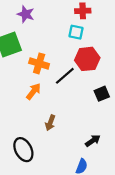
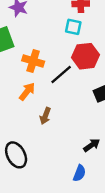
brown arrow: (50, 123) -> (45, 116), moved

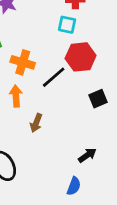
orange arrow: (27, 92) -> (16, 96), turned -42

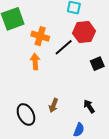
brown arrow: (36, 123) -> (53, 105), moved
black arrow: (87, 155) -> (89, 106), turned -88

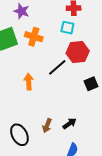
orange cross: (40, 36) -> (34, 37), moved
black arrow: (89, 106) -> (70, 124), moved, turned 88

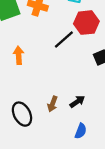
orange arrow: (29, 82) -> (19, 55), moved

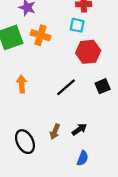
black line: (64, 40) -> (66, 87), moved

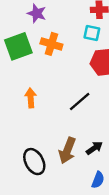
brown arrow: (55, 132) -> (67, 151), size x1.5

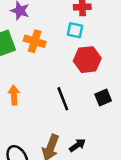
black line: (80, 102) -> (63, 99), turned -70

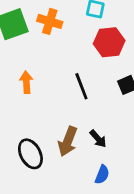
black arrow: (77, 145) -> (98, 139), turned 84

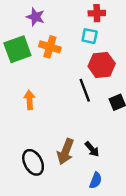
black line: (81, 86) -> (85, 90), moved

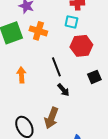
black line: (85, 90) -> (56, 67), moved
black arrow: (92, 149) -> (63, 90), moved

